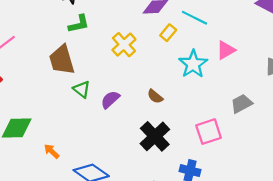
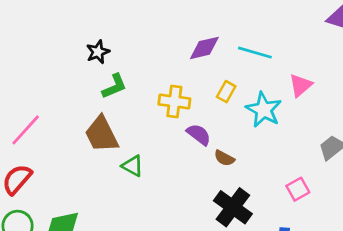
yellow rectangle: (168, 33) -> (226, 92), moved
yellow cross: (124, 45) -> (174, 101), turned -30
purple semicircle: (110, 100) -> (199, 134), moved, turned 90
pink square: (209, 132) -> (298, 189), size x0.7

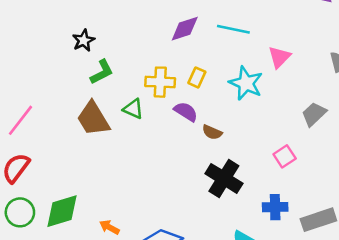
yellow rectangle: (226, 92) -> (197, 77), moved
green triangle: (133, 166) -> (133, 109), moved

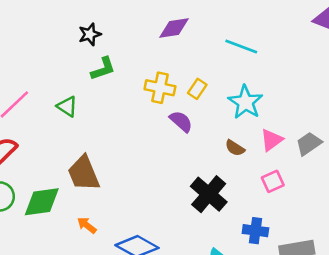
purple diamond: (185, 29) -> (174, 28), moved
pink triangle: (279, 57) -> (272, 140), moved
green triangle: (133, 109) -> (67, 106), moved
brown trapezoid: (93, 119) -> (84, 173), moved
brown semicircle: (212, 132) -> (235, 148), moved

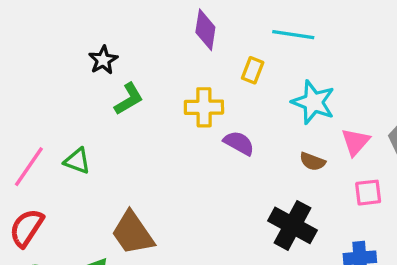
purple diamond: (174, 28) -> (205, 30), turned -60
yellow rectangle: (197, 89) -> (253, 70), moved
green triangle: (67, 106) -> (77, 161), moved
pink square: (273, 181) -> (368, 193), turned 30

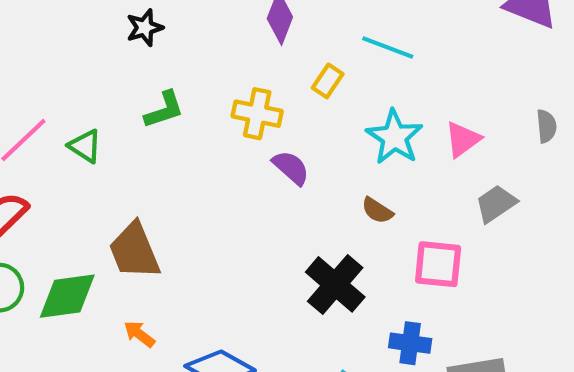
green L-shape: (129, 99) -> (164, 110), moved
pink triangle: (356, 142) -> (463, 139), moved
pink square: (368, 193) -> (438, 264), size x1.4

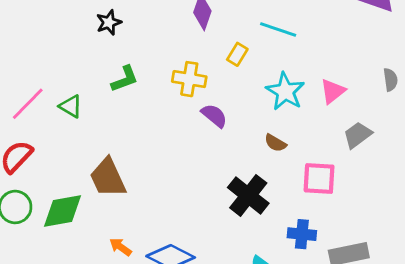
orange arrow: (139, 334) -> (121, 247), moved

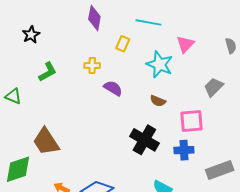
yellow cross: (189, 79) -> (92, 66), size x0.7
pink triangle: (333, 91) -> (185, 44), moved
blue cross: (302, 234) -> (184, 150), moved

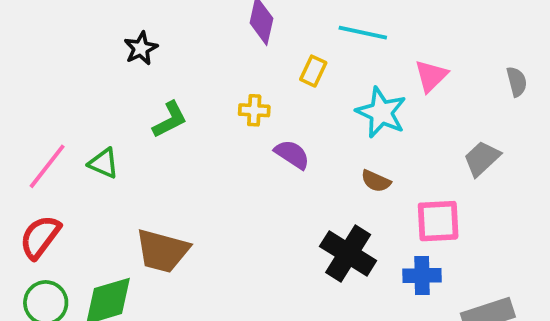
brown trapezoid: (46, 142) -> (162, 251), turned -44

